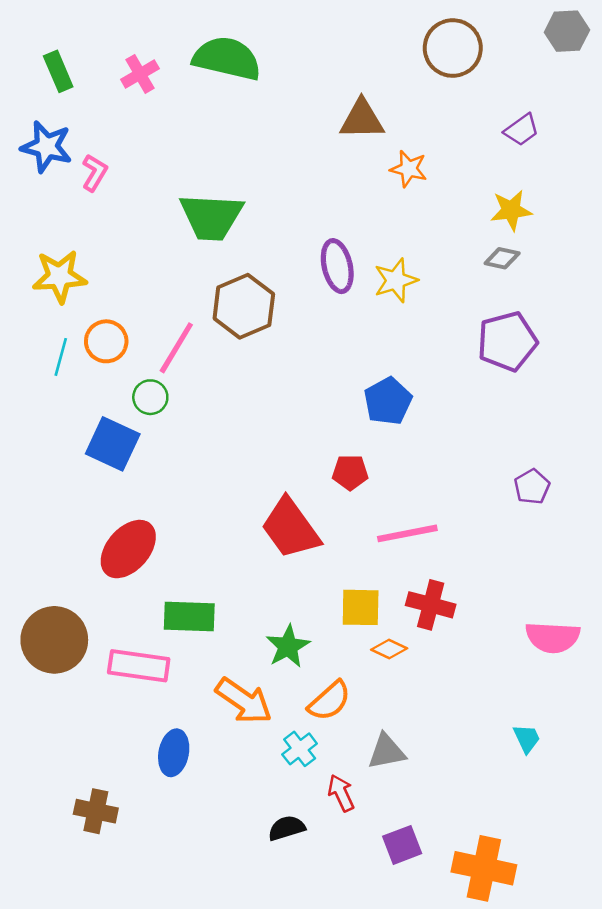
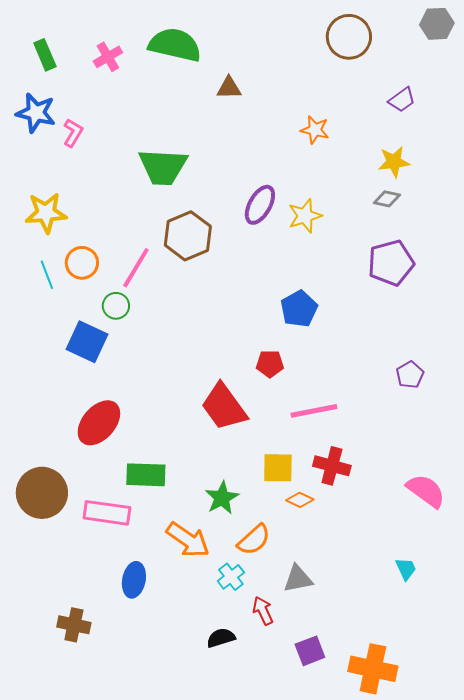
brown triangle: (362, 119) -> (229, 88), moved, size x0.7
purple ellipse: (337, 266) -> (260, 205), turned 42
cyan line: (61, 357) -> (47, 275), turned -36
pink semicircle: (553, 637) -> (426, 491), turned -147

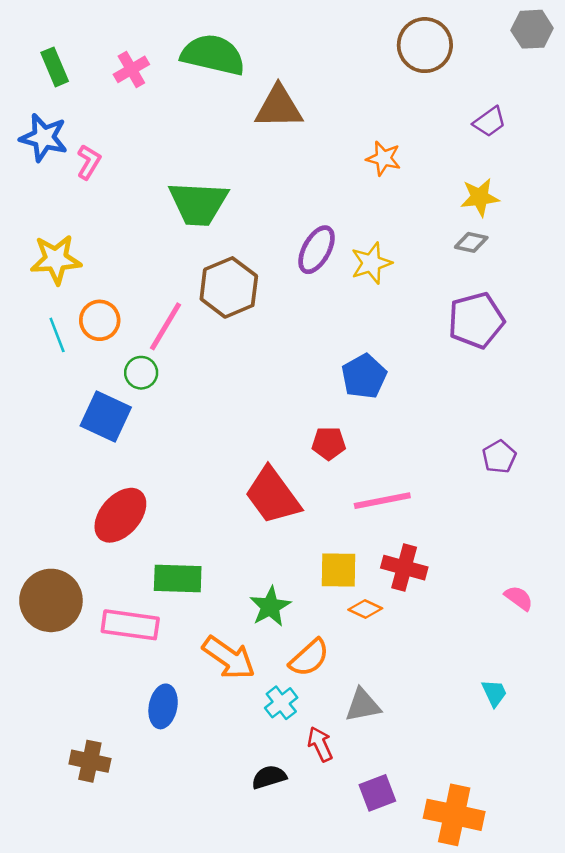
brown triangle: (229, 88) -> (279, 107), size x1.6
pink semicircle: (426, 491) -> (519, 598), size x0.6

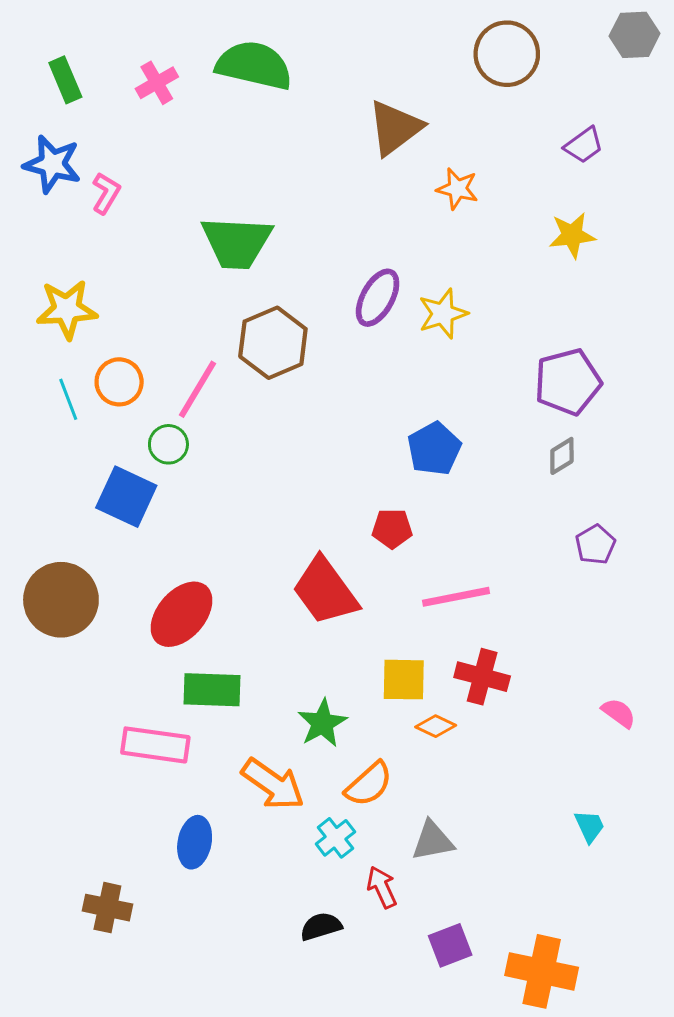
brown triangle: (279, 107) -> (395, 128), moved, turned -36
gray diamond: (471, 242) -> (562, 456), moved, turned -44
red ellipse: (120, 515) -> (182, 614), moved
brown circle: (51, 600) -> (61, 600), moved

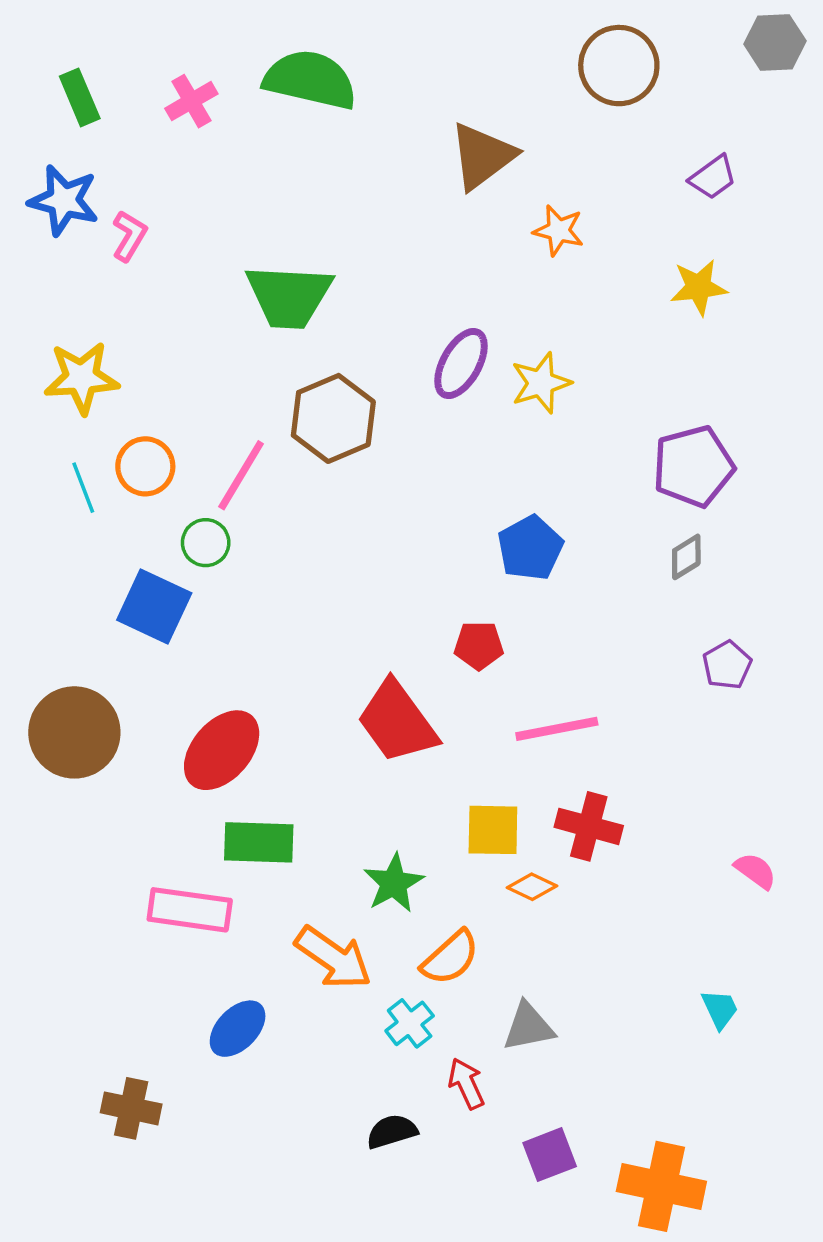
blue ellipse: (195, 842) -> (238, 1029), turned 33

